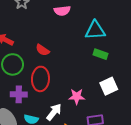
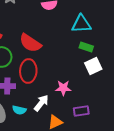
red semicircle: (43, 50) -> (30, 43), size x1.6
white square: (109, 86) -> (93, 66), moved

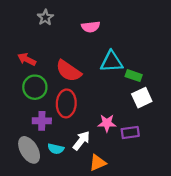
cyan triangle: (81, 24) -> (112, 62), moved
purple rectangle: (81, 111) -> (130, 132), moved

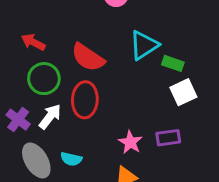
cyan triangle: (112, 62) -> (144, 45), turned -30
purple cross: (42, 121) -> (18, 120), moved, turned 36
pink star: (107, 123) -> (130, 142), moved, turned 30
white arrow: (81, 141) -> (50, 116), moved

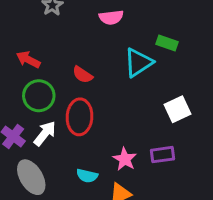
red semicircle: (88, 57) -> (83, 75), size x0.6
green rectangle: (173, 63) -> (167, 43), moved
cyan semicircle: (71, 159) -> (87, 176), moved

